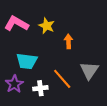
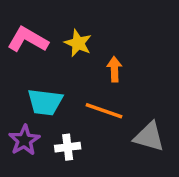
gray triangle: (89, 71) -> (149, 137), moved, turned -48
orange line: (62, 79) -> (104, 111), moved, turned -30

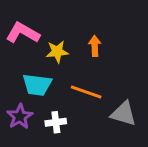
yellow star: (78, 43) -> (57, 52), moved, turned -30
orange arrow: (114, 69) -> (95, 46), moved

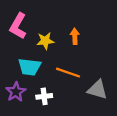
pink L-shape: (23, 33) -> (18, 26), turned -90

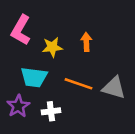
gray triangle: (97, 90) -> (114, 88), moved

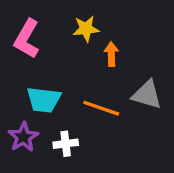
yellow star: (52, 47) -> (86, 29), moved
gray triangle: (114, 88) -> (147, 95), moved

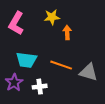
gray triangle: (147, 95) -> (89, 72), moved

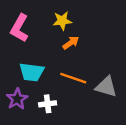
orange arrow: (67, 32) -> (71, 43), moved, turned 56

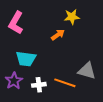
yellow star: (62, 21) -> (72, 17), moved
orange line: (73, 78) -> (65, 83), moved

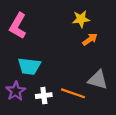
orange arrow: (58, 35) -> (90, 39), moved

